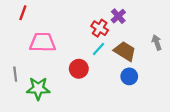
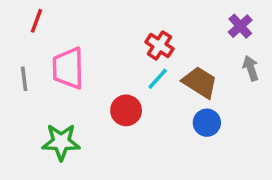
purple cross: (118, 16) -> (240, 26), moved
pink trapezoid: (43, 42) -> (68, 68), turned -92
gray line: (15, 74) -> (24, 79), moved

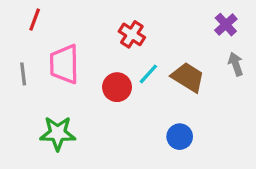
red cross: (159, 45) -> (132, 34), moved
red circle: (126, 110) -> (117, 87), moved
blue circle: (207, 123) -> (180, 137), moved

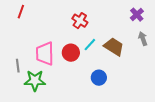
pink trapezoid: (64, 64) -> (45, 54), moved
gray line: (23, 74) -> (18, 66), moved
blue circle: (180, 137) -> (99, 78), moved

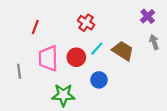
red line: (21, 12) -> (35, 27), moved
blue circle: (99, 78) -> (99, 80), moved
green star: (35, 81) -> (63, 95), moved

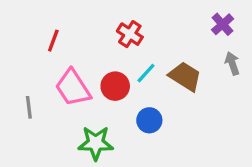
pink trapezoid: (48, 58) -> (73, 88), turned -32

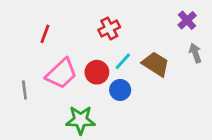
red cross: (130, 34) -> (109, 28), turned 30
pink trapezoid: (73, 88) -> (61, 74), turned -100
blue circle: (149, 120) -> (120, 90), moved

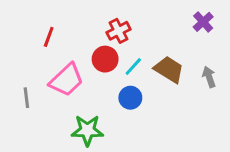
gray arrow: (195, 53) -> (209, 77), moved
red circle: (97, 72) -> (105, 59), moved

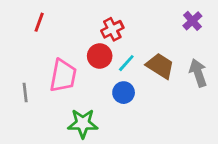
red line: (49, 37) -> (39, 22), moved
gray arrow: (209, 77) -> (198, 73), size x1.4
pink trapezoid: (66, 80) -> (63, 76), turned -36

